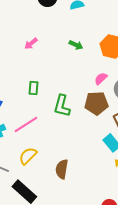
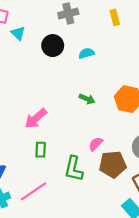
pink arrow: (31, 44) -> (36, 119), moved, size x1.5
pink semicircle: (101, 79) -> (96, 144), moved

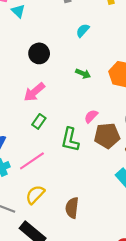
black circle: (53, 46) -> (39, 53), moved
cyan semicircle: (86, 53) -> (83, 30), turned -32
green rectangle: (41, 150) -> (39, 121), turned 32

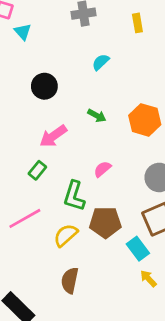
pink arrow: (34, 92) -> (53, 136), moved
brown pentagon: (107, 136) -> (105, 222), moved
yellow semicircle: (35, 195) -> (66, 235), moved

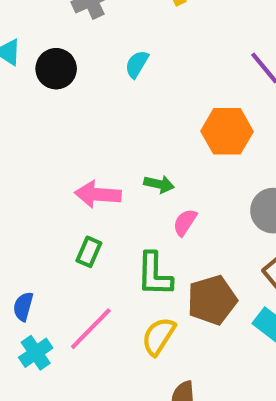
black circle: (44, 86) -> (56, 69), moved
green arrow: (97, 116) -> (159, 184), moved
pink arrow: (53, 136) -> (98, 194), turned 56

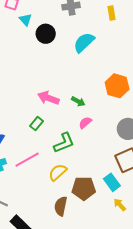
cyan semicircle: (137, 64) -> (84, 42), size x1.6
green L-shape: (154, 274) -> (64, 143), turned -130
brown pentagon: (212, 300) -> (84, 188), moved

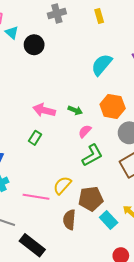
cyan semicircle: (84, 42) -> (102, 65), moved
orange hexagon: (117, 86) -> (113, 106), moved
green L-shape: (64, 143) -> (92, 155), moved
pink line: (27, 160) -> (36, 197), moved, turned 45
cyan rectangle: (112, 182) -> (109, 220), moved

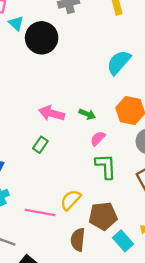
black circle: (34, 45) -> (42, 38), size x1.4
green L-shape: (92, 155) -> (106, 166), turned -65

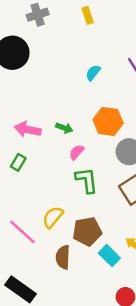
cyan semicircle: (119, 62) -> (93, 73), size x0.6
pink line: (40, 213) -> (22, 232), turned 36

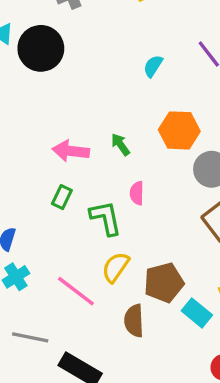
green arrow: (64, 128) -> (120, 145), turned -140
pink semicircle: (77, 152) -> (137, 193), moved, turned -35
green L-shape: (87, 180) -> (106, 218), moved

